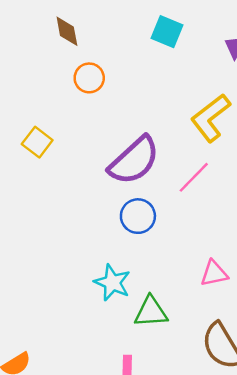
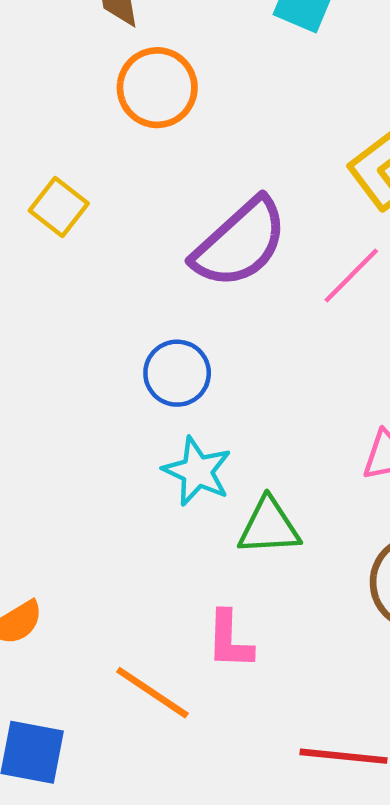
orange circle: (89, 78) -> (157, 88), size x1.4
blue circle: (138, 216) -> (177, 373), moved

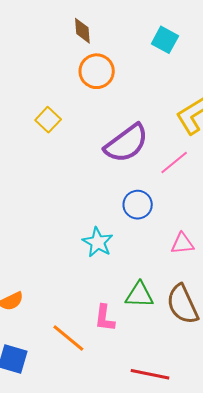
blue circle: (177, 373) -> (138, 205), moved
green triangle: (269, 527) -> (139, 295), moved

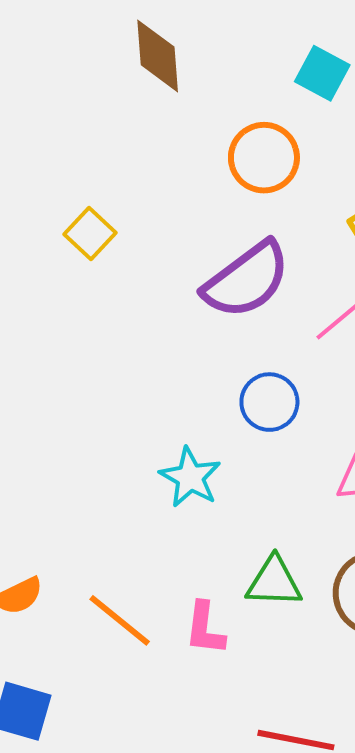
brown diamond: (82, 31) -> (158, 56), size x1.4
orange circle: (97, 71) -> (264, 158), moved
orange line: (68, 338) -> (120, 620), moved

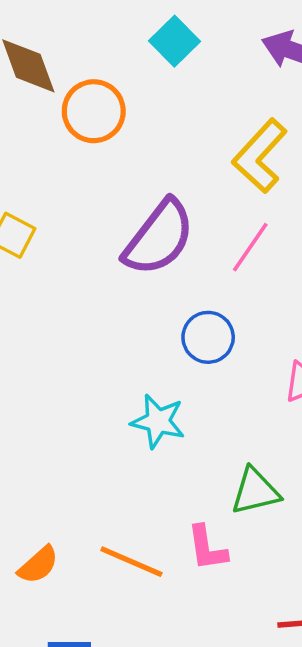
cyan square: (322, 73) -> (174, 41), turned 33
orange circle: (264, 158) -> (94, 111), moved

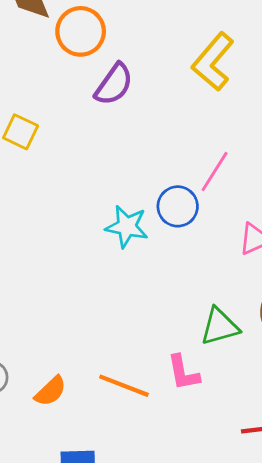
purple semicircle: (159, 238) -> (114, 84), moved, size x0.7
pink line: (250, 247) -> (215, 172), moved
cyan star: (158, 421) -> (127, 227), moved

